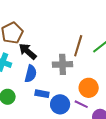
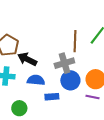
blue semicircle: (31, 74) -> (36, 80), turned -84
blue circle: (60, 104) -> (70, 80), moved

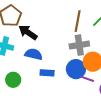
gray cross: (64, 63) -> (79, 45), moved
blue circle: (70, 80) -> (76, 69), moved

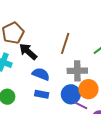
brown line: (78, 21) -> (65, 43), moved
blue semicircle: (34, 54) -> (41, 74), moved

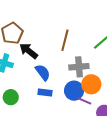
blue semicircle: (41, 74) -> (43, 72), turned 36

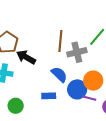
gray cross: (79, 67) -> (77, 52), moved
blue semicircle: (43, 72) -> (59, 74), moved

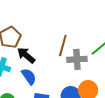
blue semicircle: (59, 74) -> (29, 76), moved

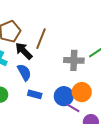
brown line: (63, 45) -> (41, 39), moved

